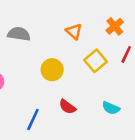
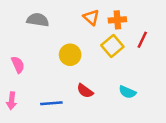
orange cross: (115, 26) -> (117, 20), moved, turned 35
blue line: (33, 119) -> (51, 103), turned 60

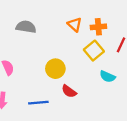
yellow circle: (70, 55) -> (55, 69), moved
cyan semicircle: (127, 92) -> (107, 77), moved

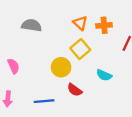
yellow square: (94, 51) -> (80, 49), moved
cyan semicircle: (107, 77) -> (104, 75), moved

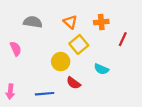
orange triangle: (80, 23) -> (70, 22), moved
pink semicircle: (13, 66) -> (16, 49), moved

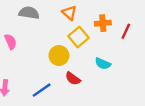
orange cross: (101, 22) -> (103, 23), moved
blue line: (45, 94) -> (42, 90), turned -30

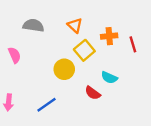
red line: (126, 31) -> (133, 44), turned -42
red semicircle: (73, 79) -> (93, 93), moved

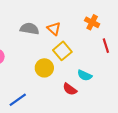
gray semicircle: (33, 25) -> (29, 29), moved
orange cross: (109, 36) -> (92, 22), moved, turned 32
blue line: (46, 105) -> (18, 100), moved

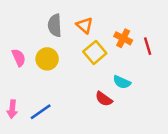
orange cross: (92, 22) -> (123, 38), moved
gray semicircle: (29, 29) -> (55, 25), turned -102
yellow circle: (44, 68) -> (47, 59), moved

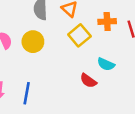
orange cross: (123, 38) -> (107, 21), turned -30
blue line: (41, 112) -> (27, 93), turned -45

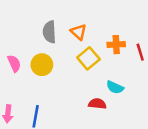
red semicircle: (88, 81) -> (97, 104), turned 150

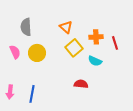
gray semicircle: (49, 32) -> (26, 27), moved
cyan semicircle: (115, 87) -> (95, 61), moved

